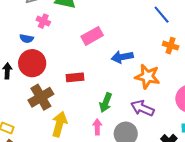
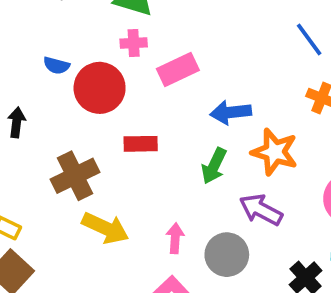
pink cross: (43, 21) -> (134, 43), moved, turned -32
red circle: (32, 63) -> (100, 88), moved
green arrow: (106, 103) -> (214, 166), moved
yellow arrow: (59, 124) -> (105, 228), turned 95

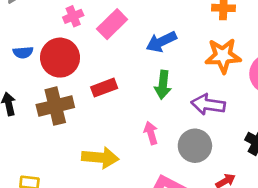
orange star: (275, 152) -> (223, 56), moved
brown cross: (75, 176) -> (55, 106), moved, turned 32
pink arrow: (175, 238) -> (151, 133), moved

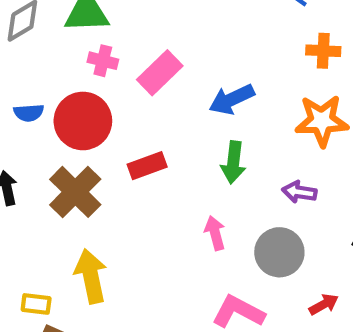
pink cross: (73, 16) -> (103, 61), turned 36
purple arrow: (208, 104) -> (299, 192), size x0.7
brown cross: (55, 106) -> (75, 192), turned -32
yellow arrow: (100, 158) -> (91, 276), moved, turned -108

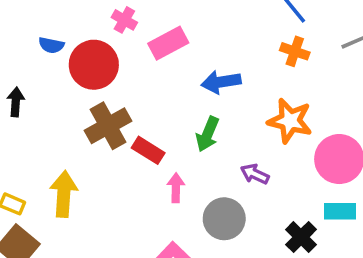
orange cross: (323, 51) -> (295, 51), moved
red rectangle: (147, 166) -> (148, 150), moved, turned 36
brown cross: (75, 192) -> (108, 126), moved

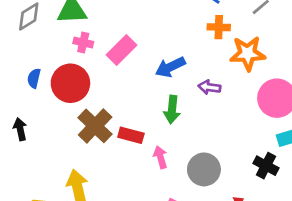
blue semicircle: (51, 45) -> (34, 78), turned 108
orange star: (290, 121) -> (248, 53), moved
purple arrow: (255, 174) -> (209, 87), moved

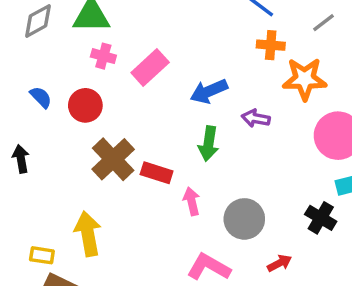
blue semicircle: (34, 78) -> (41, 97), turned 120
red circle: (70, 83) -> (85, 105), size x0.7

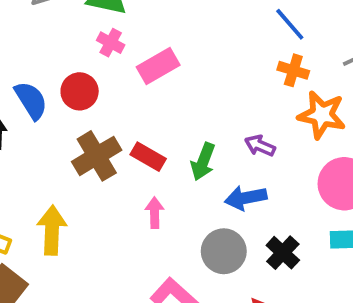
blue arrow: (209, 91) -> (246, 198), moved
blue semicircle: (41, 97) -> (31, 100), moved, size x1.5
red rectangle: (157, 173) -> (148, 157), moved
pink arrow: (192, 201) -> (155, 213), moved
black cross: (321, 218) -> (283, 253), moved

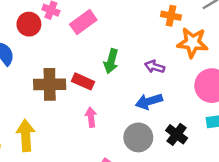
red circle: (80, 91) -> (29, 24), moved
brown cross: (97, 156) -> (50, 84), turned 36
green arrow: (203, 162) -> (111, 61), moved

